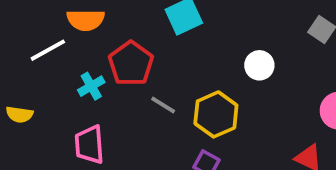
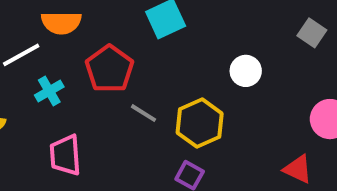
cyan cross: (91, 86) -> (49, 91), moved

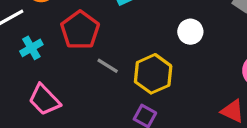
pink trapezoid: (65, 155) -> (44, 100), turned -40

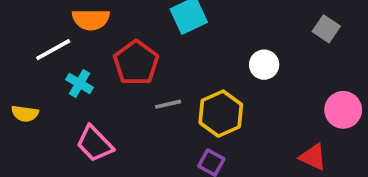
cyan cross: (31, 48) -> (80, 83), turned -30
gray line: (108, 66) -> (168, 104), turned -45

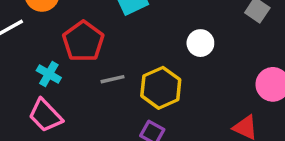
cyan cross: (80, 83) -> (49, 74), moved

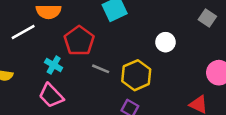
gray line: (113, 79) -> (101, 69), turned 36

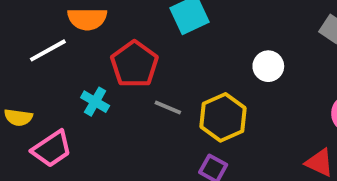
pink trapezoid: (51, 96) -> (52, 149), moved, turned -80

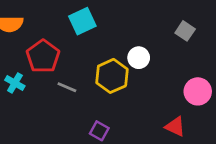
yellow hexagon: (223, 117) -> (112, 76), moved

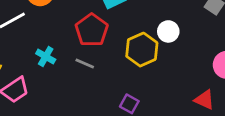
red pentagon: (43, 56) -> (92, 30), moved
gray line: (67, 87) -> (85, 63), moved

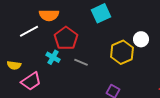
red pentagon: (92, 30) -> (66, 38), moved

